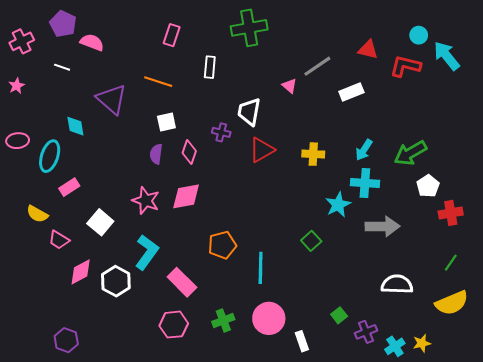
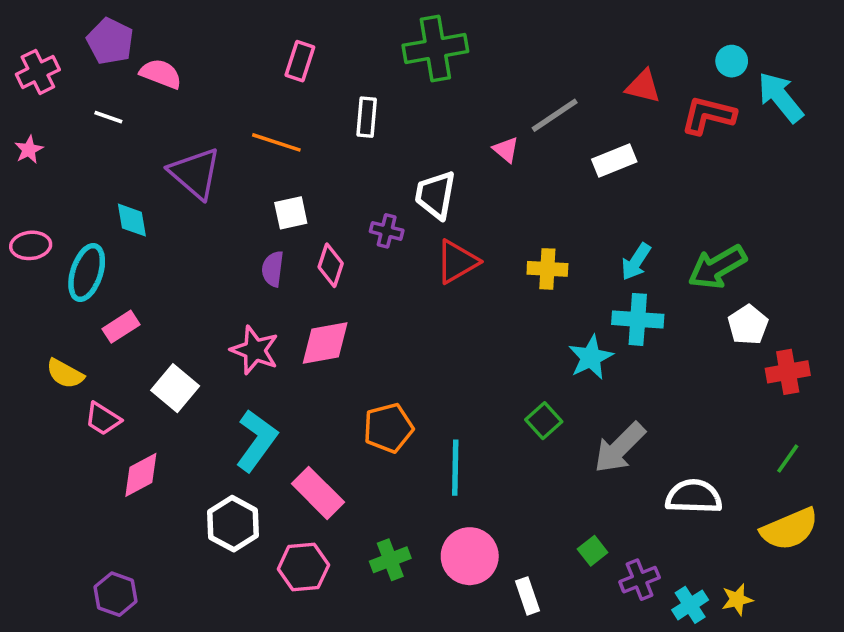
gray arrow: (383, 226) -> (620, 448), moved, turned 136
white hexagon: (116, 281) -> (233, 524), moved

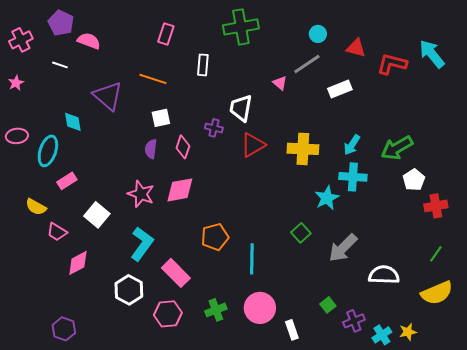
cyan circle: (732, 61) -> (318, 34), moved
yellow cross: (547, 269) -> (303, 149), size x1.4

